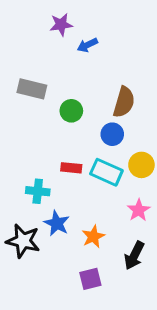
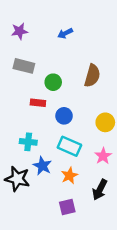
purple star: (61, 25) -> (20, 31), moved
blue circle: (112, 134) -> (64, 116), moved
red rectangle: (71, 168) -> (38, 103), moved
cyan rectangle: (106, 172) -> (69, 146), moved

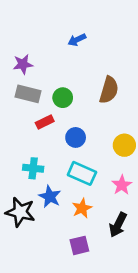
purple star: (20, 31) -> (23, 64), moved
gray rectangle: (24, 66) -> (28, 94), moved
red rectangle: (38, 103) -> (45, 122), turned -32

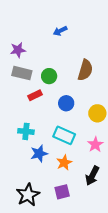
blue circle: (76, 137) -> (66, 103), moved
blue star: (50, 197) -> (39, 154), turned 30
black star: (20, 212) -> (28, 195), moved, turned 30

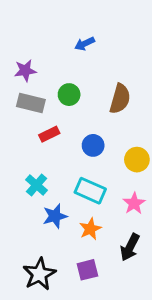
green circle: (49, 76) -> (69, 95), moved
cyan cross: (26, 131) -> (37, 185), turned 35

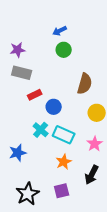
green circle: (69, 95) -> (64, 50), moved
brown semicircle: (120, 99) -> (85, 84), moved
blue circle: (93, 145) -> (54, 107), moved
cyan cross: (37, 185) -> (41, 130), moved
blue star: (55, 216) -> (18, 153), moved

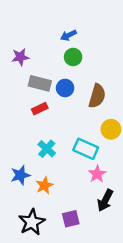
gray rectangle: (22, 73) -> (40, 83), moved
blue circle: (54, 107) -> (65, 88), moved
cyan rectangle: (64, 135) -> (86, 149), moved
pink star: (95, 144) -> (97, 174), moved
orange star: (64, 162) -> (44, 185), moved

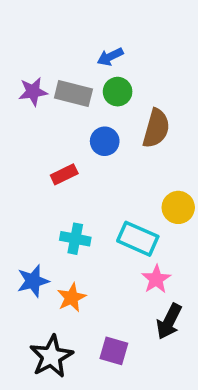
gray rectangle: (40, 83) -> (73, 93), moved
brown semicircle: (97, 96) -> (156, 128), moved
cyan cross: (47, 149) -> (75, 239), turned -30
purple square: (71, 219) -> (114, 351), turned 30

